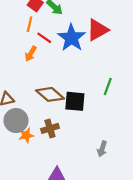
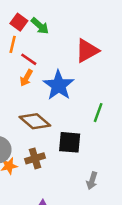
blue star: (72, 38) -> (58, 85), moved
orange arrow: (31, 54) -> (26, 78), moved
black square: (75, 101) -> (70, 142), moved

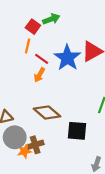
green arrow: (40, 26) -> (51, 19), moved, turned -63
blue star: (58, 85) -> (67, 58), moved
brown cross: (35, 158) -> (35, 145), moved

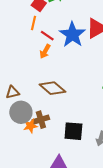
black square: (77, 131) -> (73, 131), moved

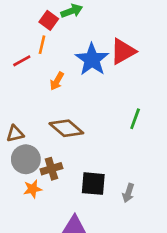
red line: (47, 36) -> (22, 61), moved, turned -64
orange star: (30, 126) -> (33, 189), moved

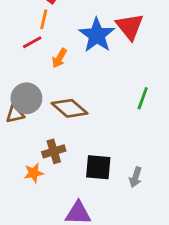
red triangle: (123, 51) -> (130, 27), turned -40
red line: (22, 61) -> (32, 42), moved
gray circle: (26, 159) -> (26, 98), moved

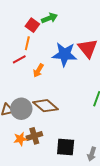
blue star: (97, 35) -> (65, 54), turned -30
gray circle: (26, 98) -> (21, 109), moved
orange star: (34, 173) -> (20, 139), moved

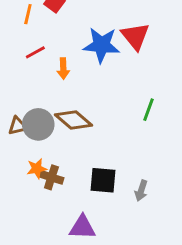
orange line: (27, 43) -> (28, 14), moved
orange arrow: (38, 70) -> (63, 69), turned -32
brown cross: (34, 136) -> (51, 177), moved, turned 35

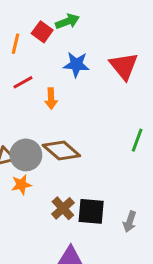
blue star: (101, 45) -> (76, 64), moved, size x0.7
orange star: (37, 169) -> (21, 185), moved
brown cross: (51, 177) -> (63, 208), moved, turned 30

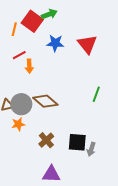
red square: (42, 32) -> (32, 21), size x1.5
orange arrow: (51, 99) -> (29, 66), moved
black square: (91, 211) -> (77, 142), moved

